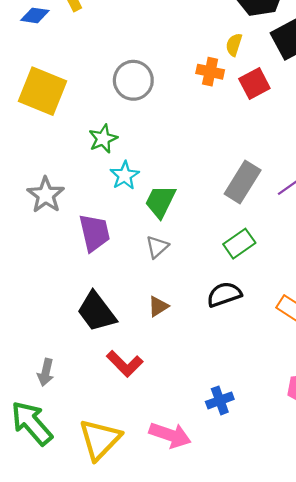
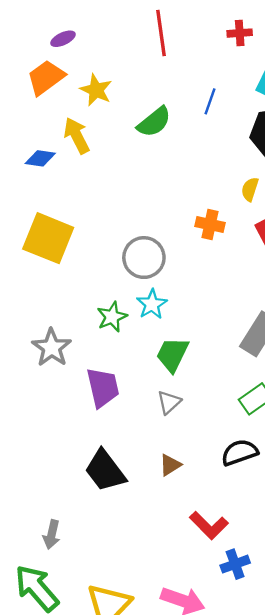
orange cross: (210, 72) -> (210, 225), moved
gray circle: (133, 80) -> (144, 258), moved
green star: (103, 139) -> (112, 317), moved
cyan star: (125, 175) -> (152, 304), moved
red L-shape: (125, 364) -> (209, 525), moved

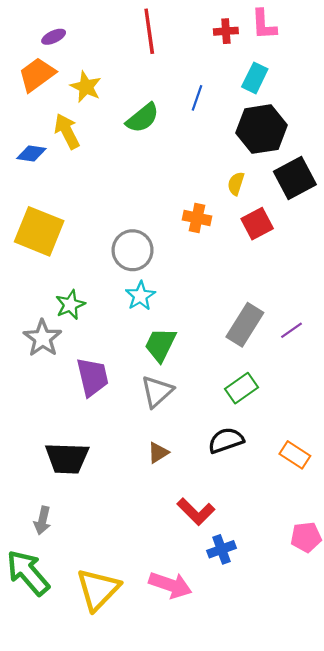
green star: (112, 317) -> (70, 305), moved
gray triangle: (169, 402) -> (157, 391), size x1.4
black trapezoid: (105, 471) -> (67, 458), moved, turned -51

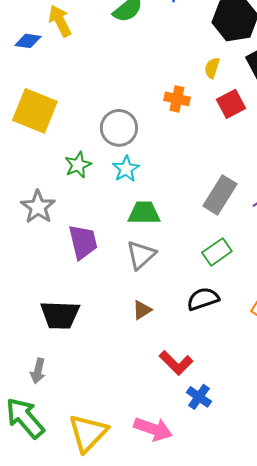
green star: (70, 305) -> (78, 165), moved
green trapezoid: (160, 345) -> (144, 213), turned 64
blue cross: (221, 549) -> (199, 397), turned -35

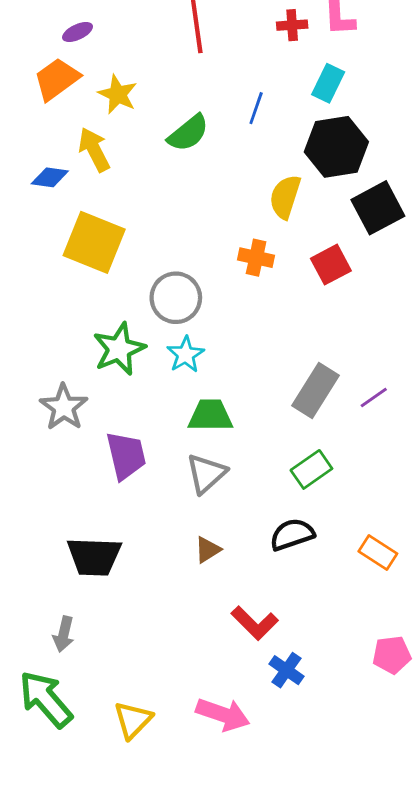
yellow semicircle: (212, 68) -> (285, 197), moved, size x1.5
yellow square: (35, 111) -> (94, 242), moved
green star: (78, 165) -> (119, 349), size x1.4
yellow triangle: (88, 433) -> (133, 720), size x0.7

